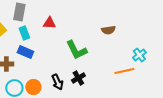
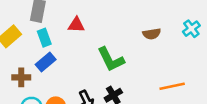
blue rectangle: (25, 52) -> (46, 62), turned -63
cyan cross: (139, 55) -> (191, 29), moved

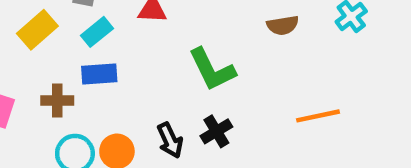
cyan rectangle: (44, 38) -> (97, 32), turned 72
blue rectangle: (46, 62) -> (99, 74), turned 36

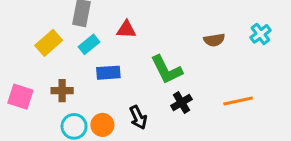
blue rectangle: (99, 74) -> (108, 73), moved
black cross: (216, 131) -> (181, 103), moved

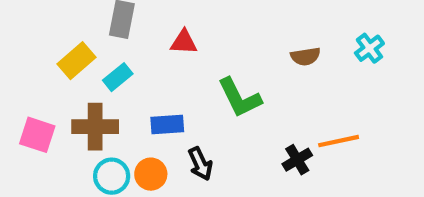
cyan rectangle: (89, 44) -> (118, 77), moved
blue rectangle: (108, 73) -> (167, 125), moved
brown cross: (62, 91) -> (95, 127), size x1.5
black cross: (181, 103) -> (297, 160), moved

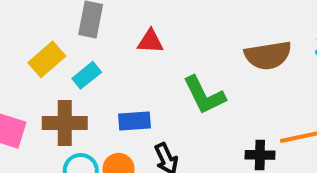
brown semicircle: (306, 56) -> (268, 55), size x1.6
black cross: (297, 160) -> (260, 155), turned 32

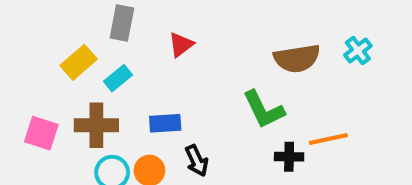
red triangle: (150, 41) -> (181, 45), turned -40
green L-shape: (204, 95) -> (263, 110), moved

